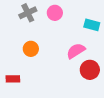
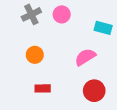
red circle: (90, 70) -> (94, 91), moved
red rectangle: (13, 79) -> (43, 88), moved

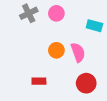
orange circle: (35, 55) -> (56, 50), moved
pink semicircle: (85, 57) -> (78, 52), turned 102

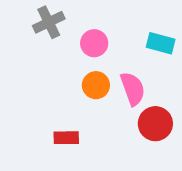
pink circle: (56, 13) -> (94, 43), moved
red circle: (86, 83) -> (155, 124), moved

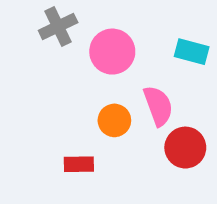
pink circle: (94, 43) -> (112, 52), size x1.4
orange circle: (96, 85) -> (114, 120), moved

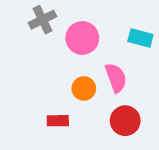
red circle: (185, 148) -> (125, 121), moved

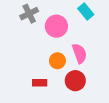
cyan rectangle: (140, 38) -> (86, 11), moved, turned 35
red circle: (125, 121) -> (75, 81), moved

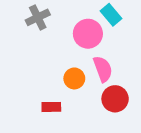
pink circle: (56, 26) -> (88, 34), moved
red circle: (75, 81) -> (115, 99), moved

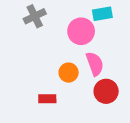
cyan rectangle: (111, 15) -> (102, 14), turned -60

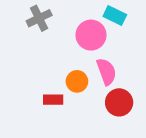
cyan rectangle: (102, 14) -> (115, 15), turned 36
red rectangle: (47, 99) -> (53, 100), moved

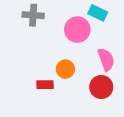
gray cross: (39, 18) -> (33, 15), turned 30
pink semicircle: (106, 72) -> (106, 59), moved

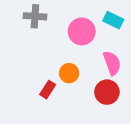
cyan rectangle: (98, 13) -> (113, 20), moved
red rectangle: (45, 85) -> (48, 90), turned -56

